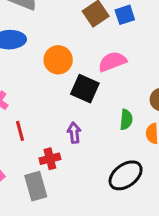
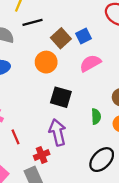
orange circle: (58, 60) -> (46, 62), moved
pink semicircle: (112, 62) -> (90, 63), moved
purple arrow: (74, 133) -> (57, 132), size x1.6

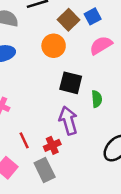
green semicircle: (96, 116) -> (97, 99), moved
red line: (16, 137) -> (24, 140), moved

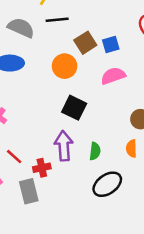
green semicircle: (97, 99) -> (95, 151), moved
red line: (24, 140) -> (14, 157), turned -35

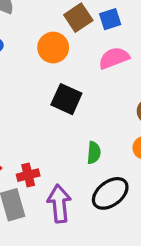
purple arrow: (64, 146) -> (59, 204), moved

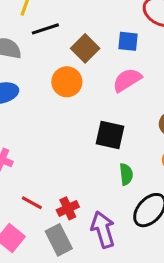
blue square: (110, 19) -> (128, 41), moved, turned 35
black square: (66, 99) -> (110, 135), moved

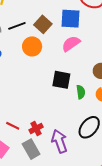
black line: (45, 29) -> (17, 26), moved
blue square: (128, 41) -> (71, 19), size x1.5
green semicircle: (126, 174) -> (81, 92), moved

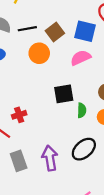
black square: (61, 80) -> (64, 94), turned -30
red cross: (36, 128) -> (19, 115), moved

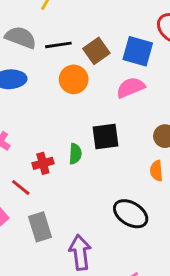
green semicircle: (82, 110) -> (75, 154), moved
black ellipse: (84, 149) -> (131, 214), turned 70
purple arrow: (50, 158) -> (80, 252), moved

